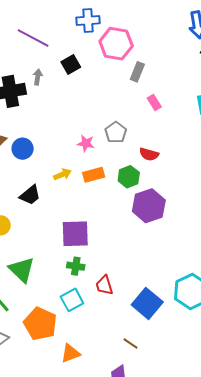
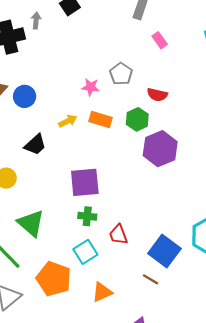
orange rectangle: (94, 175) -> (100, 119), turned 35
brown line: (130, 344) -> (151, 279), moved
orange triangle: (71, 353) -> (102, 292), moved

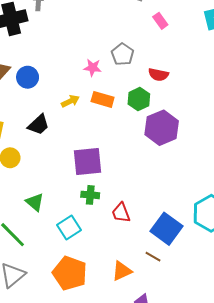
green triangle: (31, 223) -> (35, 202), size x0.7
cyan square: (85, 252) -> (69, 228), moved
orange pentagon: (54, 279) -> (70, 273), moved
orange triangle: (102, 292) -> (122, 271), moved

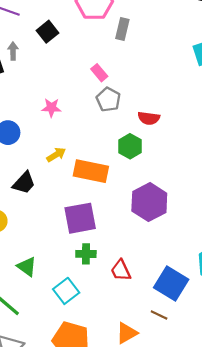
pink rectangle: (160, 21) -> (99, 73), moved
pink star: (93, 68) -> (51, 108), moved
orange rectangle: (103, 99) -> (91, 171), moved, size x1.4
purple hexagon: (162, 128) -> (149, 202), moved

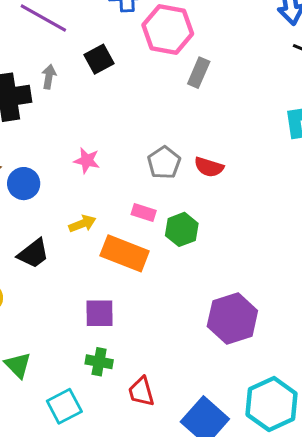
pink rectangle: (99, 73) -> (144, 213), moved, turned -42
red semicircle: (149, 118) -> (209, 167), moved
purple hexagon: (149, 202) -> (232, 318), moved
purple square: (80, 218) -> (100, 313), size x0.7

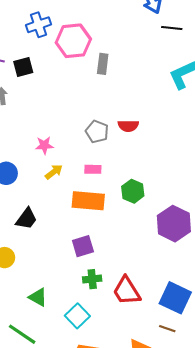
black square: (99, 59) -> (23, 67), moved, turned 30
yellow arrow: (82, 224) -> (54, 172), moved
green hexagon: (182, 229) -> (133, 191), moved
red trapezoid: (141, 392) -> (127, 291), size x1.4

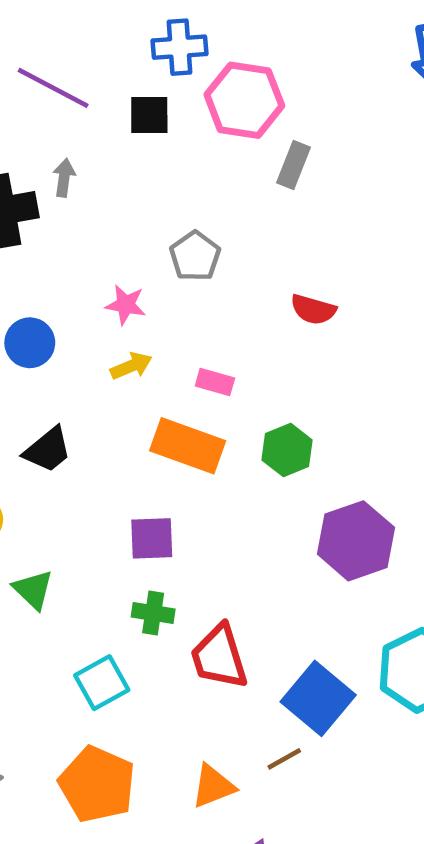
black square: (23, 67) -> (149, 115), moved
gray pentagon: (97, 132) -> (195, 256), moved
green triangle: (38, 297) -> (33, 590), moved
brown line: (167, 329) -> (284, 759), turned -63

